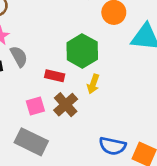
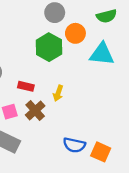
green hexagon: (82, 51) -> (49, 47), moved

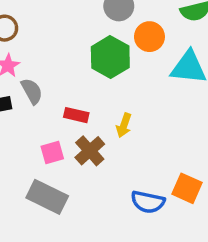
orange square: (101, 152) -> (187, 188), moved

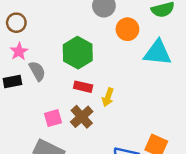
green hexagon: (110, 57) -> (78, 53), moved
red rectangle: (76, 115) -> (83, 87), moved

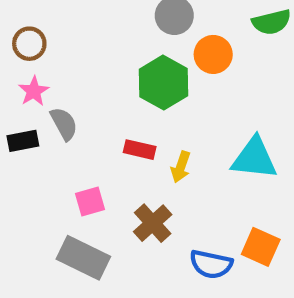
green hexagon: (78, 53) -> (163, 83), moved
cyan triangle: (158, 53) -> (254, 158), moved
brown cross: (82, 117) -> (153, 223), moved

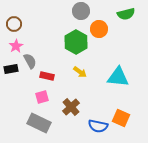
red rectangle: (140, 150) -> (47, 76), moved
yellow arrow: (181, 167) -> (80, 72), moved, turned -72

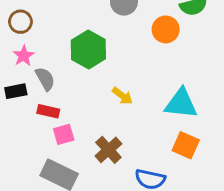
orange circle: (99, 29) -> (166, 29), moved
green hexagon: (76, 42) -> (88, 49), moved
red rectangle: (47, 76) -> (48, 111), moved
orange square: (121, 118) -> (186, 145), moved

